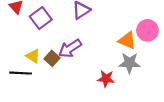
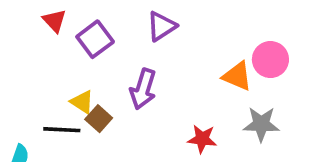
purple arrow: (70, 48) -> (143, 89), turned -40
brown square: (52, 58) -> (99, 119), moved
gray star: (129, 63) -> (261, 124), moved

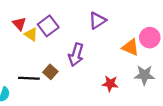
red triangle: (54, 21) -> (19, 24), moved
purple triangle: (162, 26) -> (97, 21), moved
yellow triangle: (82, 102) -> (31, 34), moved

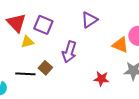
red triangle: (19, 24) -> (16, 23), size x1.5
purple square: (48, 26) -> (43, 25), turned -30
yellow triangle: (31, 34) -> (27, 42), moved, turned -48

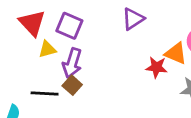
purple arrow: (69, 52) -> (72, 63), moved
red star: (101, 79) -> (156, 67), moved

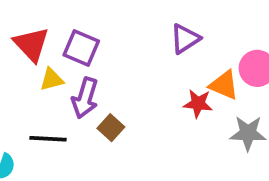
purple triangle: (133, 19) -> (185, 39), moved
brown square: (72, 85) -> (111, 128), moved

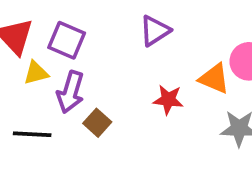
purple triangle: (185, 39) -> (155, 31), moved
red star: (198, 104) -> (168, 100), moved

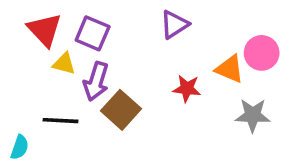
yellow triangle: (36, 73) -> (64, 64), turned 30
brown square: (97, 123) -> (121, 110), size x1.5

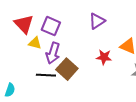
black line: (61, 121) -> (46, 75), moved

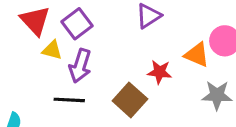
purple square: (51, 26) -> (77, 24), turned 30
brown square: (67, 69) -> (130, 100), moved

